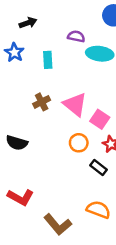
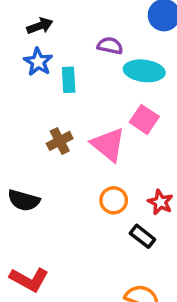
blue star: (14, 52) -> (38, 62), moved
pink square: (100, 119) -> (144, 119), moved

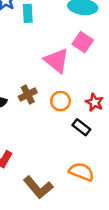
brown cross: (60, 141) -> (28, 95), moved

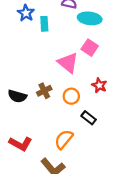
red star: (94, 102) -> (99, 85), moved
orange semicircle: (81, 172) -> (64, 139), moved, turned -72

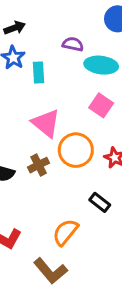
pink triangle: (68, 63) -> (46, 123), moved
orange circle: (71, 96) -> (76, 150), moved, size x1.5

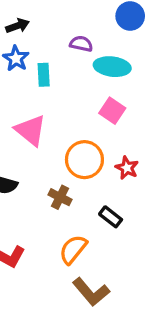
pink triangle: (46, 123) -> (31, 130), moved
brown cross: (39, 165) -> (60, 197), moved, turned -36
brown L-shape: (50, 271) -> (91, 292), moved

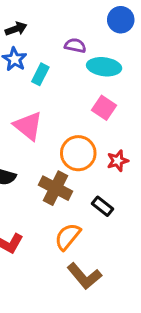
cyan rectangle: (44, 75) -> (40, 74), turned 30
red star: (127, 168) -> (118, 161), turned 30
brown cross: (60, 197) -> (56, 188), size x1.5

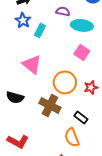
orange semicircle: (68, 237) -> (72, 137), moved, turned -60

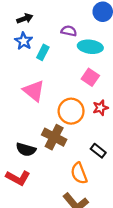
red star: (91, 87) -> (100, 108), moved
black semicircle: (15, 97) -> (26, 150), moved
black rectangle: (81, 117) -> (98, 151), moved

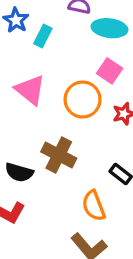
orange circle: (71, 111) -> (83, 99), moved

